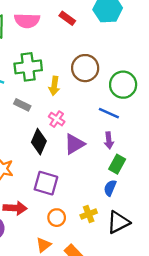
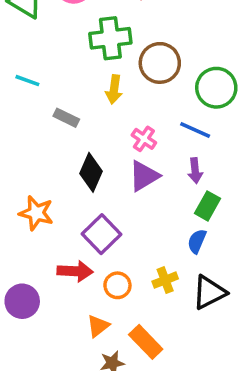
green cross: (28, 67) -> (110, 38), moved
pink cross: (57, 119) -> (144, 139), moved
purple square: (46, 183) -> (102, 234), turned 30
red arrow: (15, 208) -> (75, 271), moved

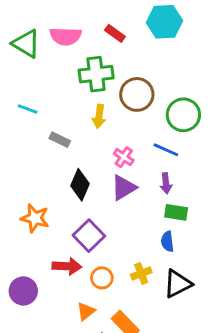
green rectangle: (207, 206) -> (176, 212), turned 70
blue semicircle: (197, 241) -> (167, 241), turned -30

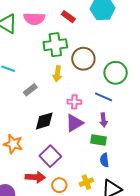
gray rectangle: (60, 140) -> (30, 90), turned -64
pink cross: (124, 157) -> (74, 102), turned -32
black diamond: (80, 185) -> (44, 121), turned 50
green rectangle: (176, 212) -> (98, 140), moved

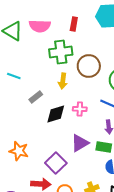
red rectangle: (68, 17) -> (74, 24), turned 64
black diamond: (44, 121) -> (56, 114), moved
purple triangle: (74, 123) -> (80, 143), moved

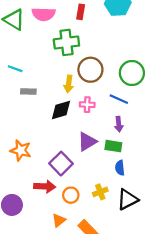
brown circle: (89, 66) -> (90, 70), moved
yellow arrow: (63, 81) -> (69, 84), moved
gray rectangle: (36, 97) -> (28, 92), moved, turned 40

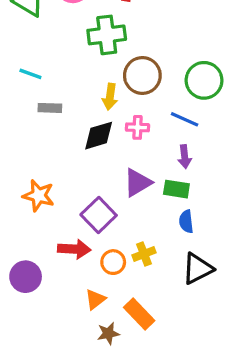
yellow cross: (100, 192) -> (144, 254), moved

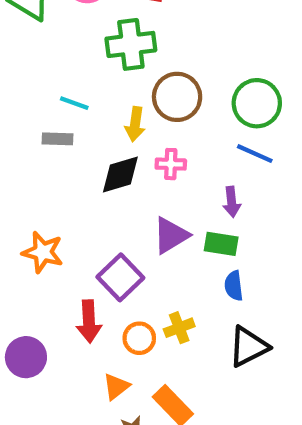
cyan line: (30, 74) -> (74, 103), moved
blue line: (185, 119) -> (255, 154), moved
red arrow: (74, 249) -> (89, 321), turned 84

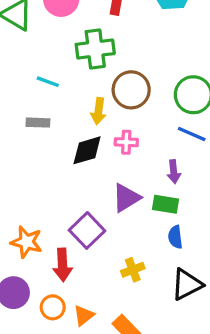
cyan line: (74, 103) -> (48, 82), moved
orange star: (43, 252) -> (27, 242), moved
orange circle: (139, 338) -> (53, 307), moved

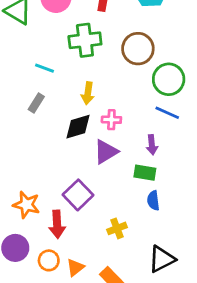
brown circle: (131, 90) -> (138, 49), moved
gray rectangle: (38, 123) -> (36, 103), turned -60
purple triangle: (126, 198) -> (106, 152), moved
black triangle: (187, 284) -> (162, 259), moved

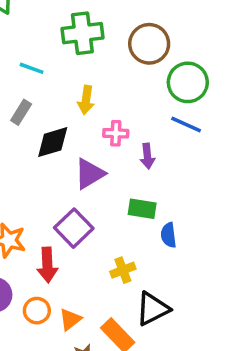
black diamond: (78, 127) -> (53, 142), moved
purple arrow: (152, 145) -> (147, 156), moved
purple triangle: (106, 152) -> (89, 174), moved
green rectangle: (145, 173) -> (142, 209), moved
black triangle: (162, 259) -> (153, 309), moved

